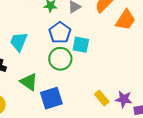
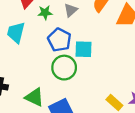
cyan trapezoid: (19, 42) -> (16, 32), moved

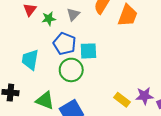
cyan trapezoid: (16, 32) -> (30, 60), moved

